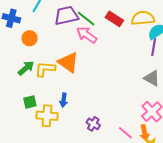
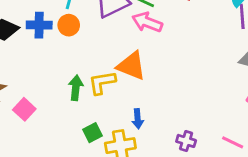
orange circle: (30, 38) -> (69, 25), moved
green arrow: (26, 68) -> (76, 88), turned -30

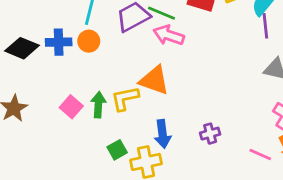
pink square: (24, 109) -> (71, 107), moved
blue arrow: (138, 119) -> (163, 134), size x1.4
purple cross: (186, 141) -> (210, 134), moved, turned -30

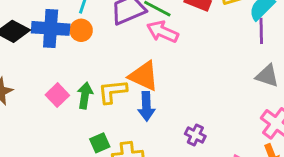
blue cross: (59, 42) -> (51, 28), size x1.4
blue arrow: (163, 134) -> (146, 106), moved
purple cross: (210, 134) -> (195, 135), turned 36

